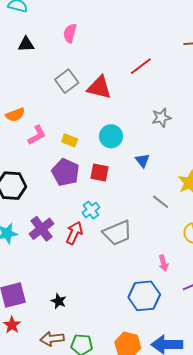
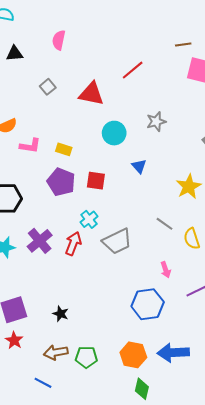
gray square: (67, 81) -> (48, 87), moved, size x0.7
pink L-shape: (37, 135) -> (30, 146), turned 40
cyan circle: (111, 136) -> (114, 133), moved
gray line: (161, 202) -> (164, 224), moved

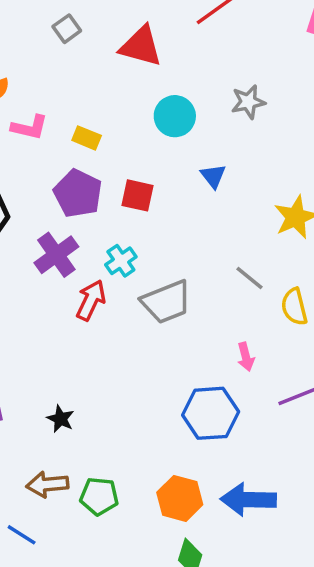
purple cross: (40, 241) -> (56, 255), moved

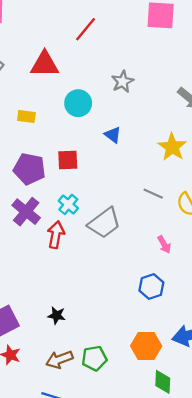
yellow rectangle: (87, 138) -> (26, 117), moved
blue hexagon: (211, 413) -> (151, 287), size x0.7

